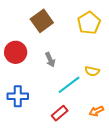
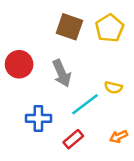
brown square: (42, 21) -> (69, 27), moved, turned -35
gray arrow: (50, 60) -> (62, 73), size x1.5
blue cross: (18, 96) -> (38, 118), moved

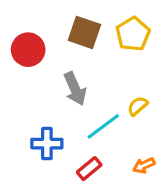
red circle: (19, 64) -> (28, 50), moved
yellow semicircle: (113, 87) -> (138, 106), turned 126

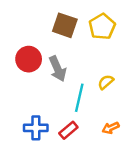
red circle: (28, 50) -> (29, 59), moved
cyan line: (103, 126) -> (79, 98), turned -40
blue cross: (47, 144) -> (36, 128), moved

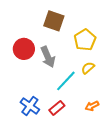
yellow pentagon: (102, 27) -> (85, 40), moved
cyan line: (79, 98) -> (66, 81), turned 30
blue cross: (36, 128) -> (30, 106), turned 36

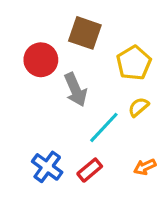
red circle: (24, 49) -> (41, 60), moved

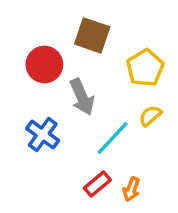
blue cross: (47, 167) -> (43, 135), moved
orange arrow: (145, 167) -> (131, 189), moved, turned -45

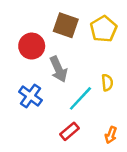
yellow pentagon: (145, 68) -> (104, 29), moved
yellow semicircle: (150, 116) -> (107, 83), turned 126
orange arrow: (131, 189) -> (111, 135), moved

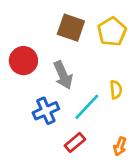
red circle: (32, 46) -> (23, 61), moved
blue cross: (30, 96) -> (46, 111), moved, turned 30

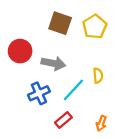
gray arrow: (63, 75) -> (53, 63), turned -55

